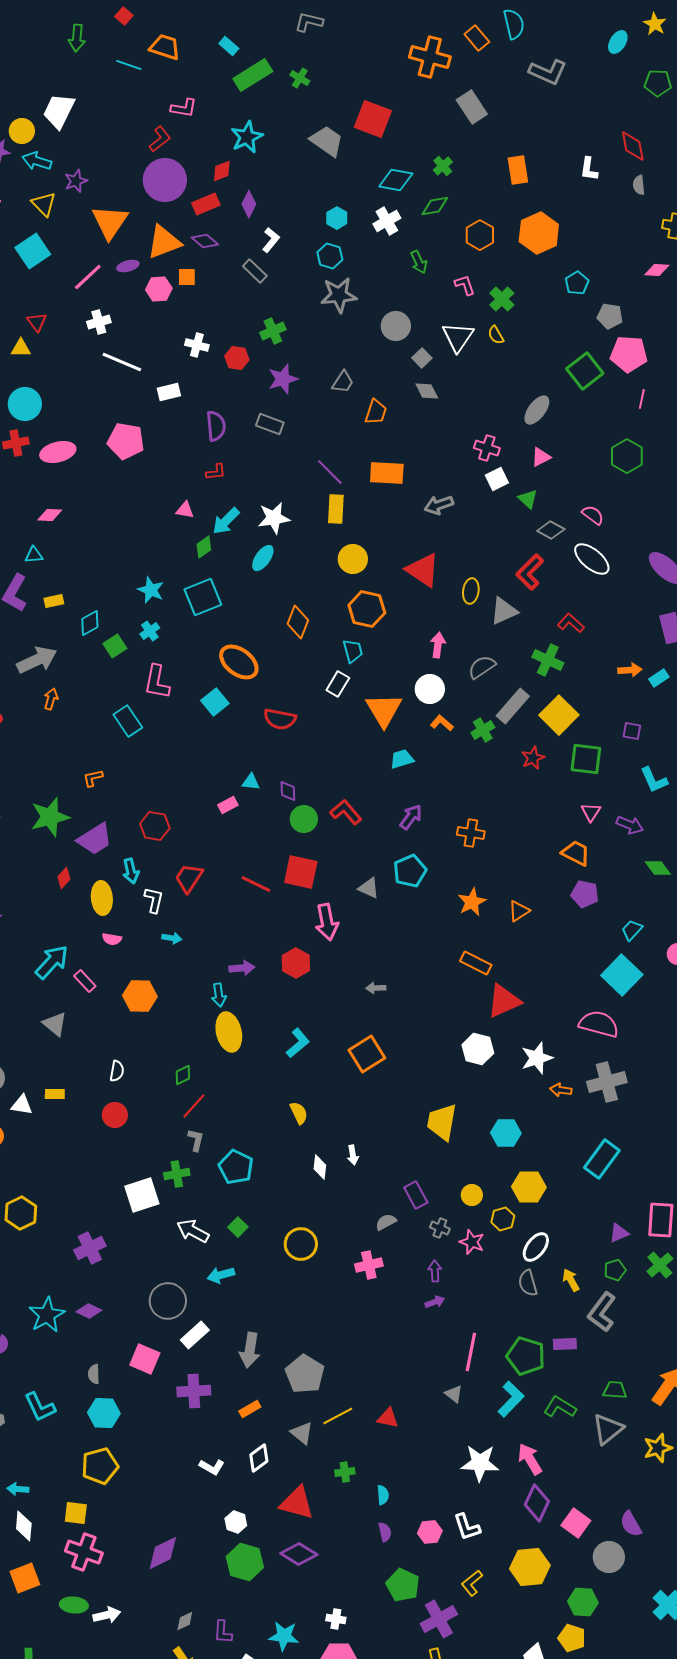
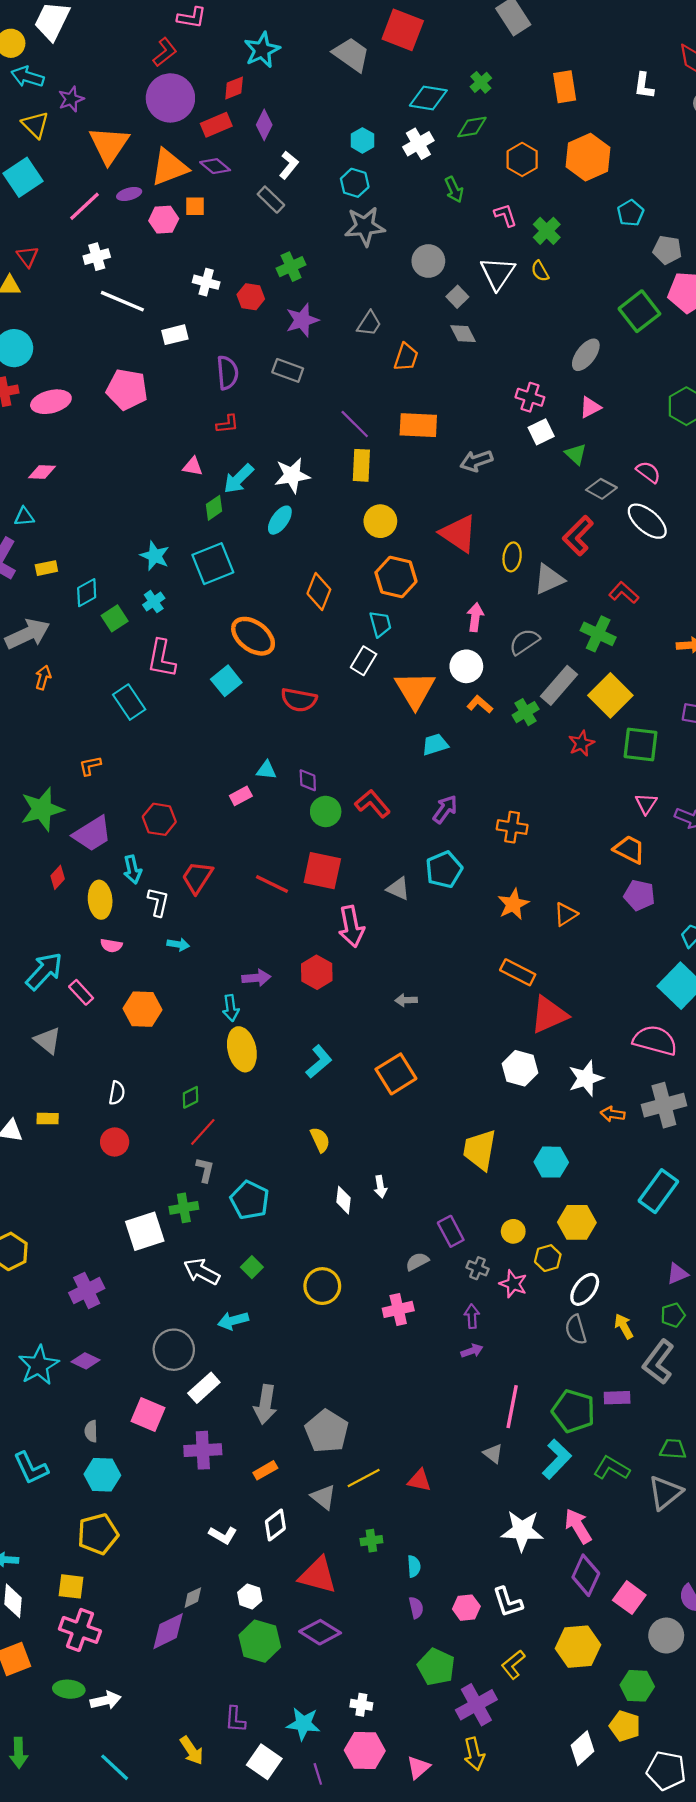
gray diamond: (185, 1621) -> (193, 1598), moved

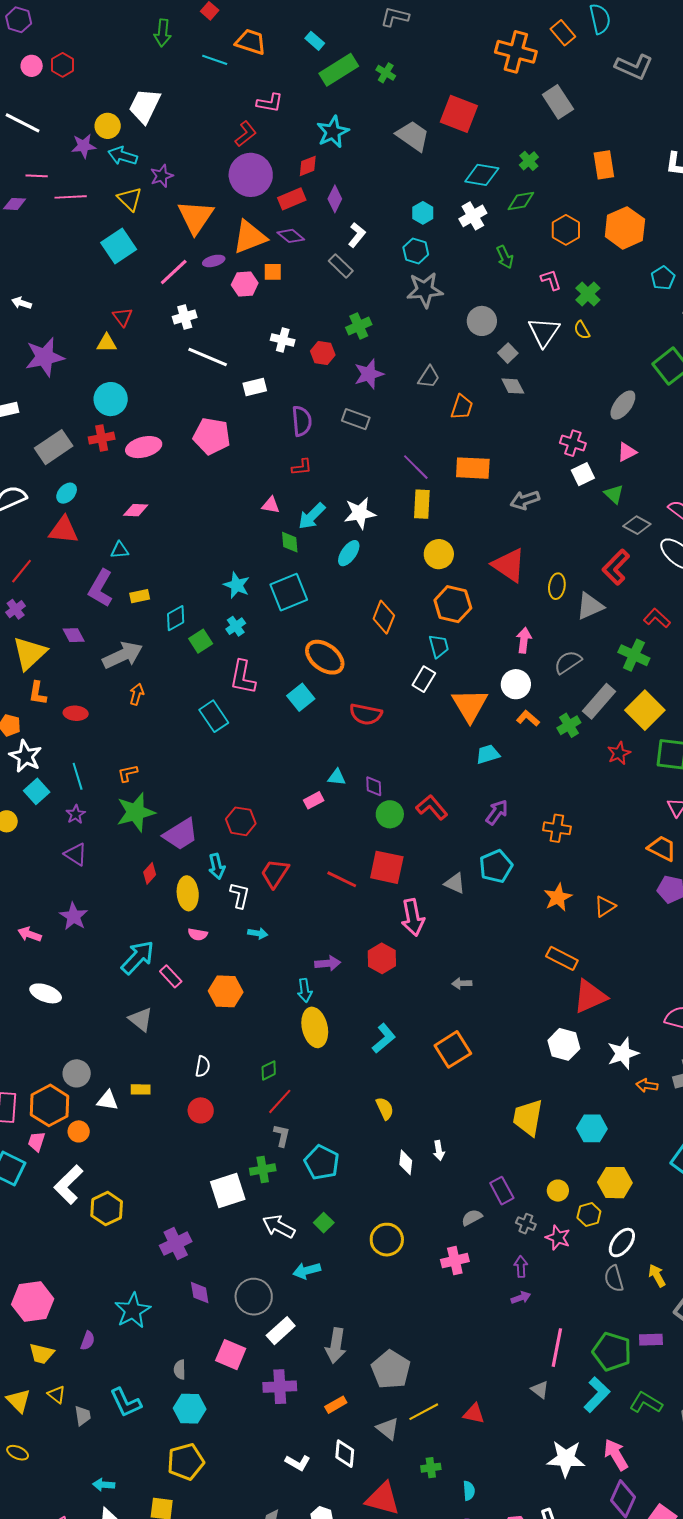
green diamond: (214, 508) -> (290, 542), turned -60
orange L-shape: (90, 766) -> (128, 773), moved
purple diamond: (86, 1361) -> (200, 1293), moved, turned 55
white diamond: (275, 1525) -> (345, 1454), turned -48

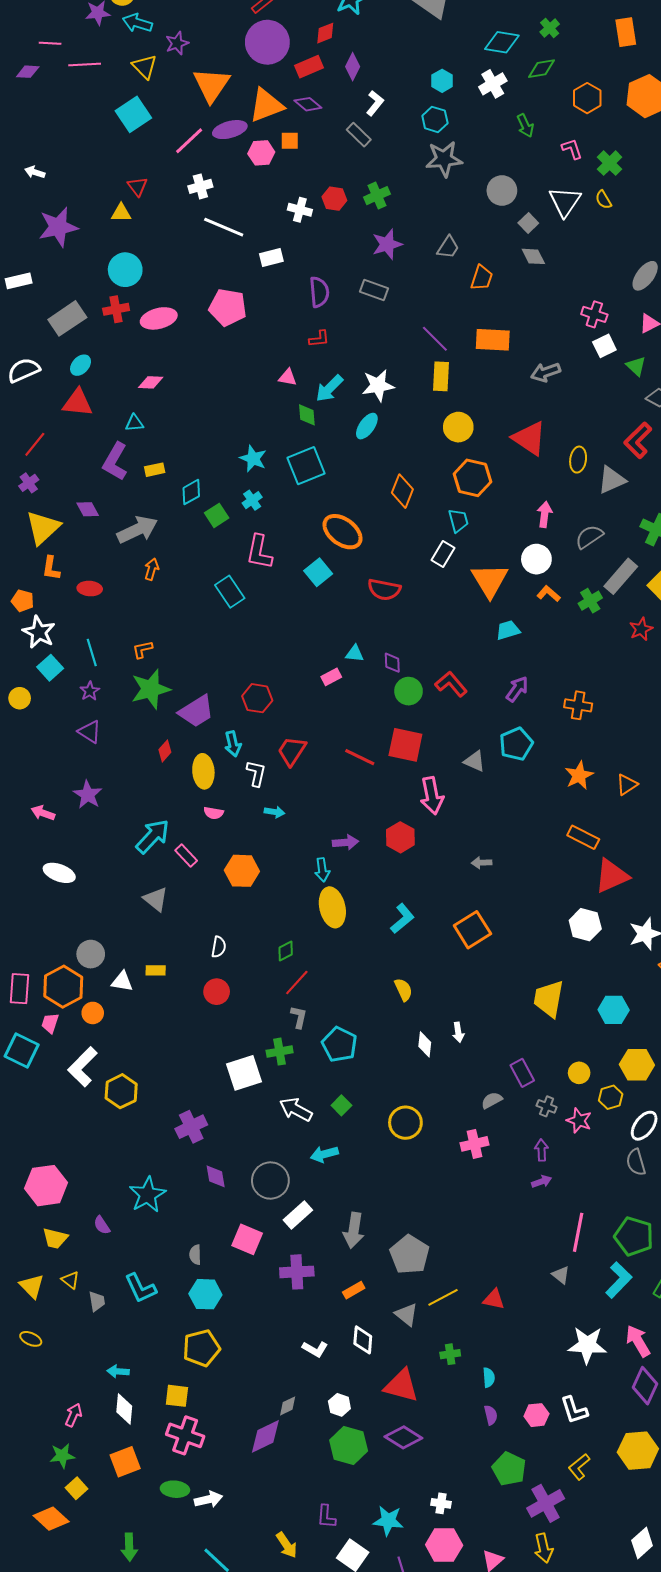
purple ellipse: (214, 261) -> (230, 130), size x1.5
red hexagon: (323, 353) -> (334, 199), moved
purple semicircle: (88, 1341) -> (102, 1225), turned 126

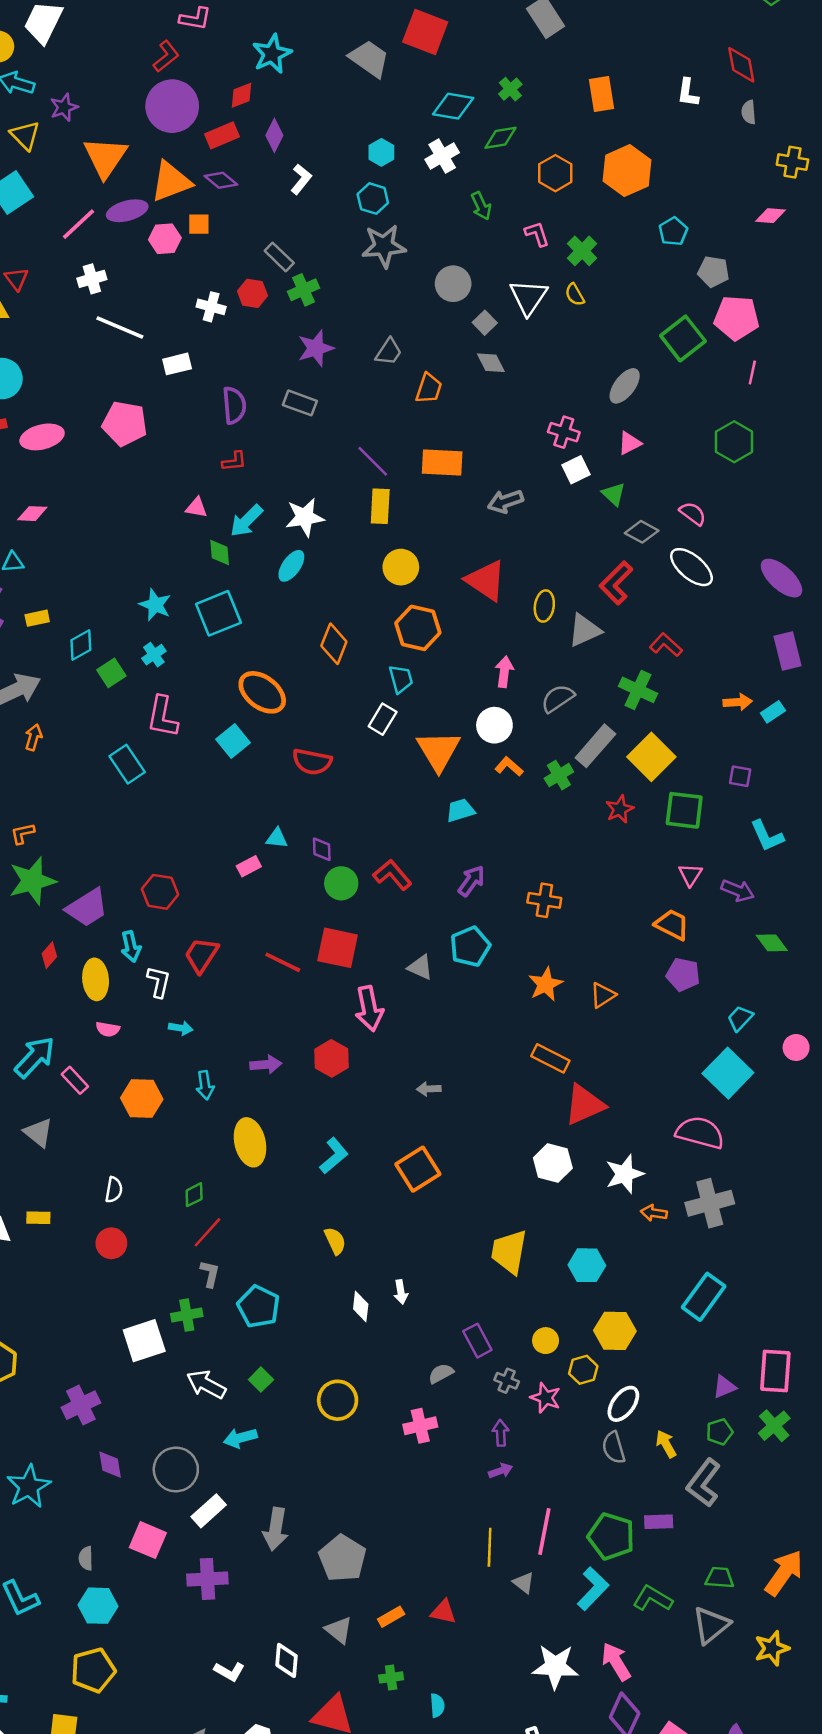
gray rectangle: (359, 135) -> (279, 257), moved
cyan arrow: (322, 870) -> (205, 1085), moved
orange rectangle: (354, 1290) -> (391, 1617), moved
yellow line: (443, 1297) -> (490, 1547), moved, turned -60

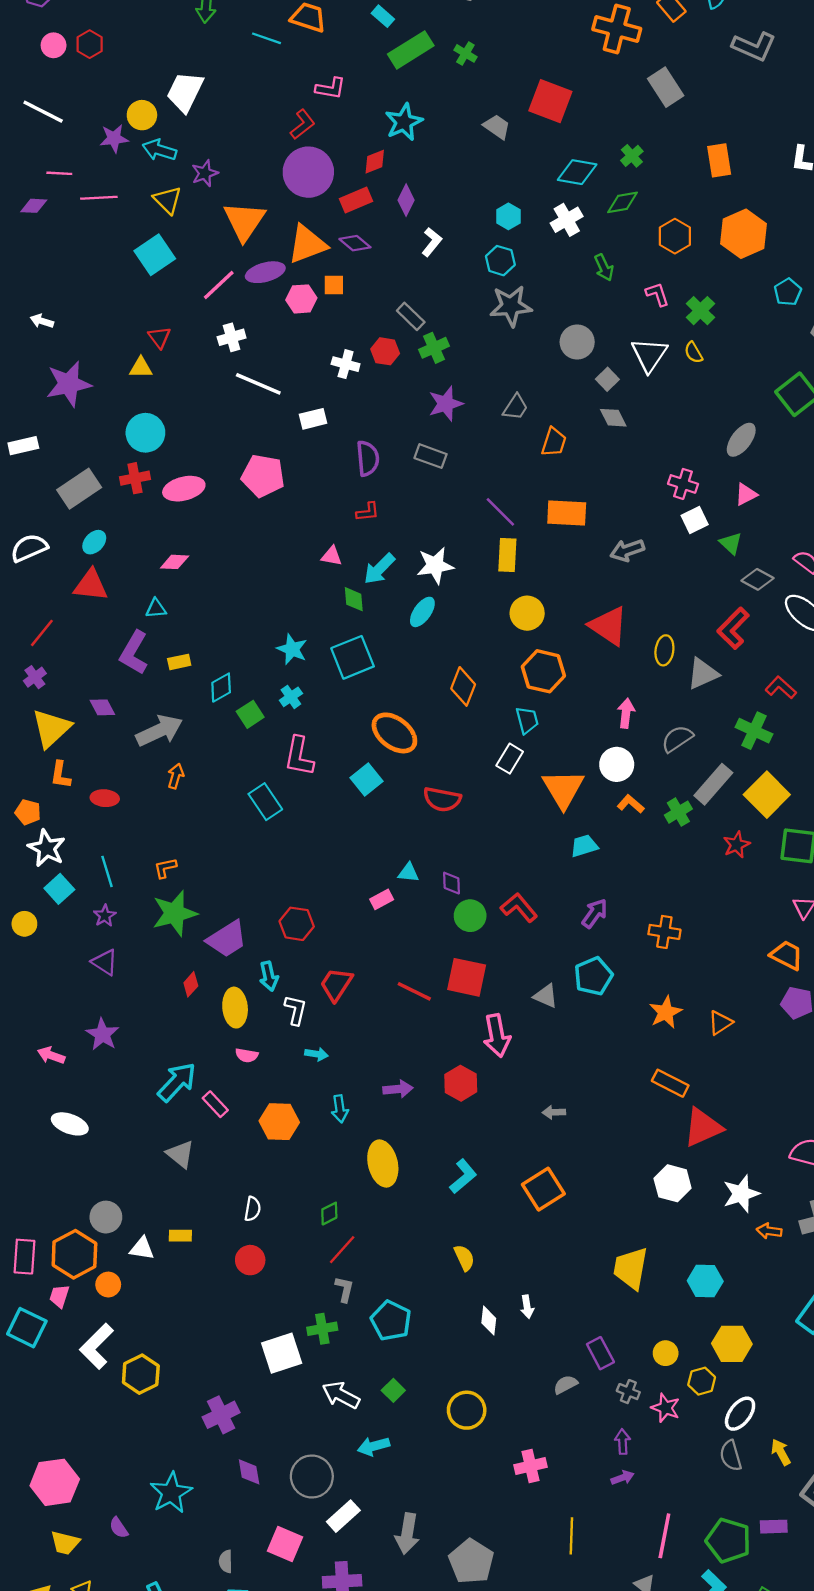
gray trapezoid: (369, 59) -> (497, 127), size x0.7
pink cross: (420, 1426) -> (531, 1466), moved
yellow line: (490, 1547) -> (571, 1536), moved

